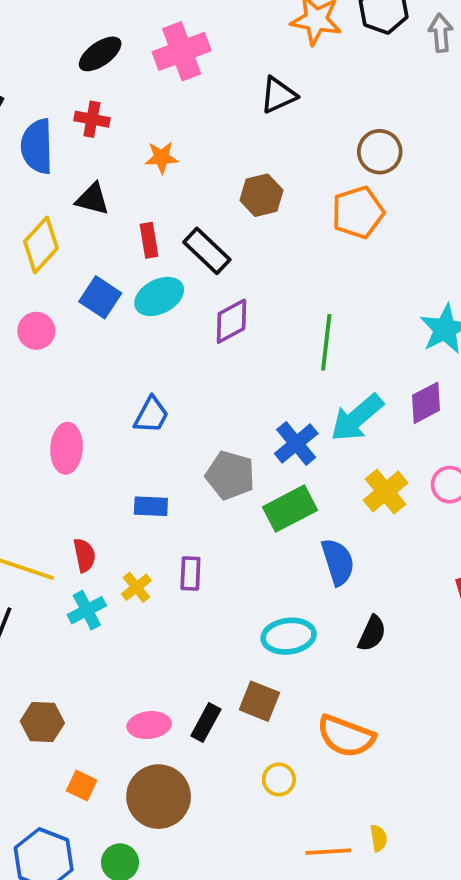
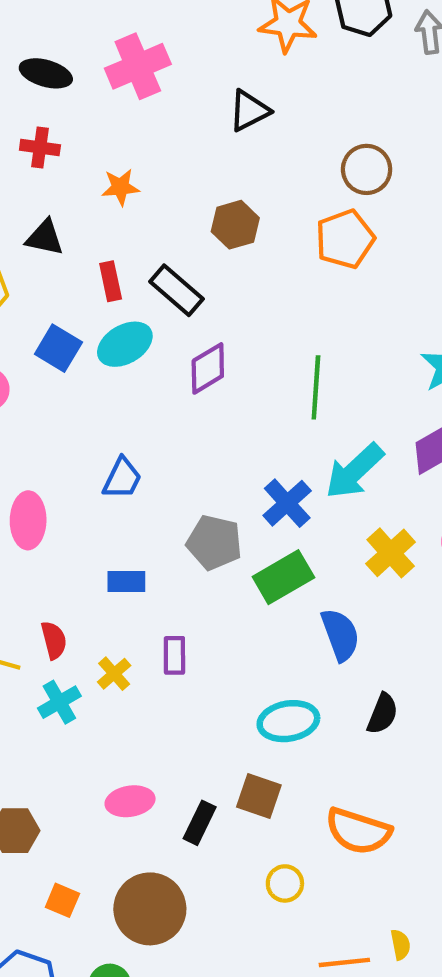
black ellipse: (100, 54) -> (46, 73), turned 54
pink ellipse: (149, 725) -> (130, 801), moved

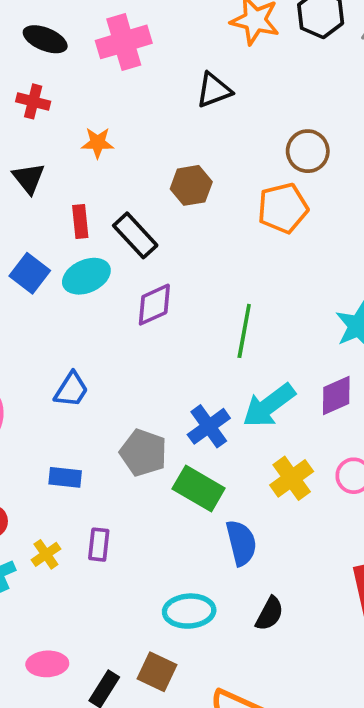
black triangle: (45, 238) -> (29, 178), turned 33
green rectangle: (283, 577) -> (199, 489), turned 54

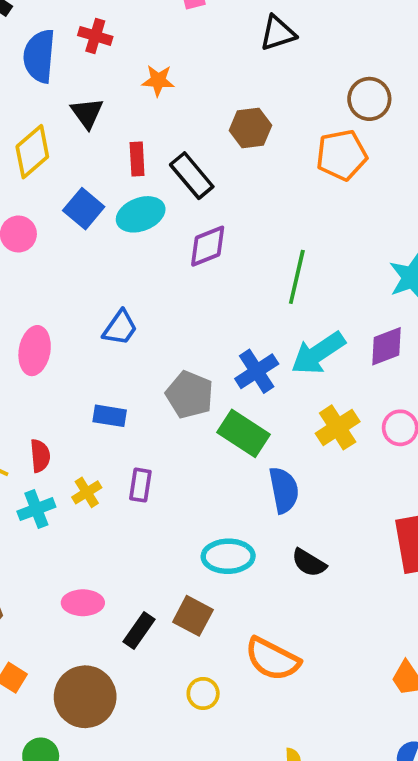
black semicircle: (270, 614) -> (309, 563), turned 90

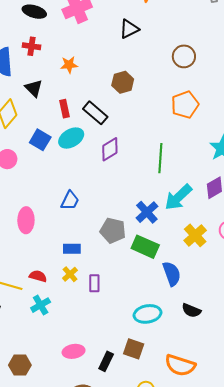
orange pentagon: (342, 155) -> (185, 105), moved
red semicircle: (40, 456) -> (38, 276), turned -60
yellow cross: (87, 492) -> (70, 274), moved

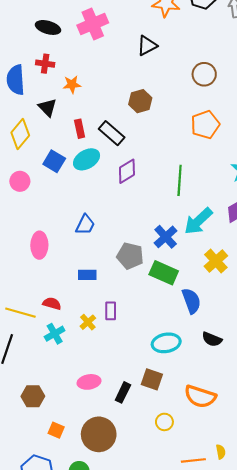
orange star: (69, 65) -> (72, 84), moved
yellow cross: (70, 274) -> (88, 322), moved

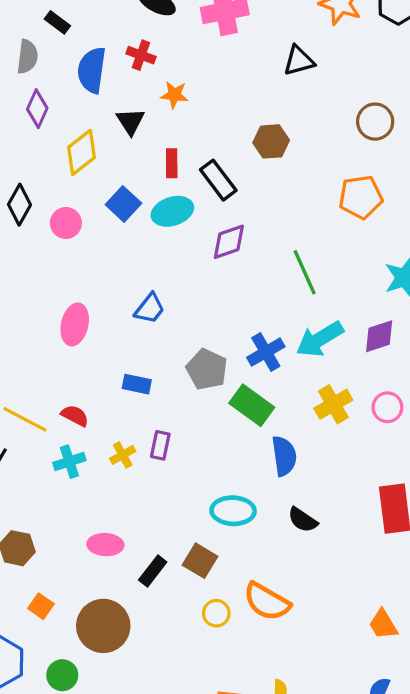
green line: (180, 180) -> (305, 272), turned -40
yellow circle: (164, 422) -> (216, 613), moved

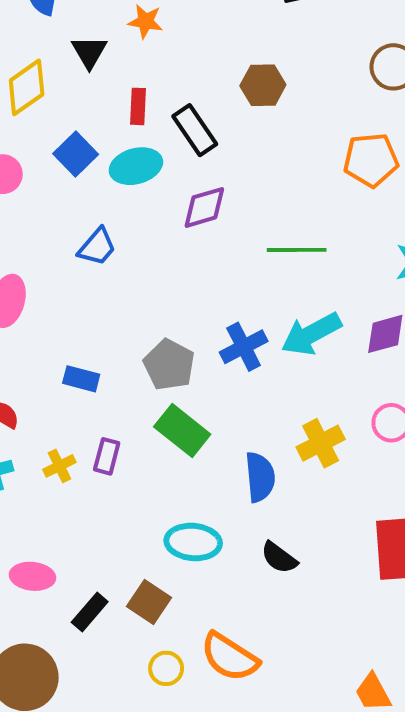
green line: (305, 272) -> (297, 250), turned -69
blue trapezoid: (150, 309) -> (97, 247), moved
yellow cross: (333, 404) -> (321, 443), moved
green rectangle: (252, 405) -> (182, 430), moved

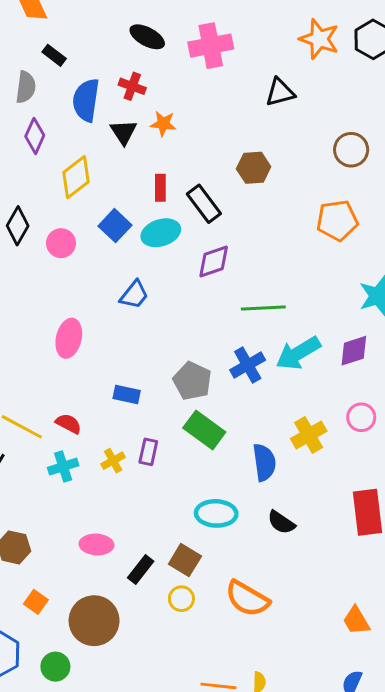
black triangle: (89, 52) -> (124, 132), moved
green line: (297, 250) -> (263, 308), moved
yellow circle: (166, 668) -> (181, 599), moved

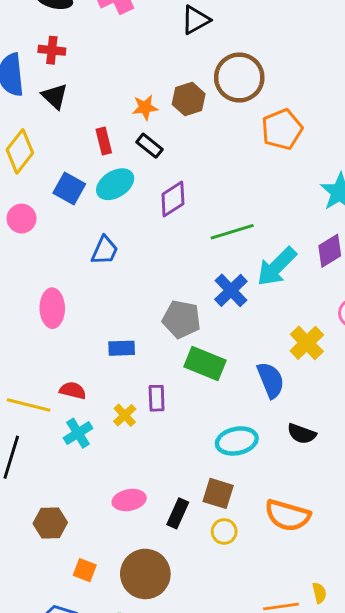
orange star: (163, 124) -> (145, 107), moved
brown circle: (351, 150) -> (239, 78), moved, size x1.4
black rectangle: (204, 204) -> (150, 146), size x0.7

